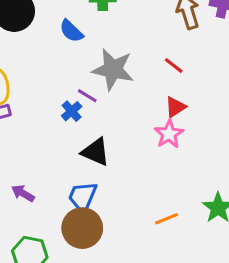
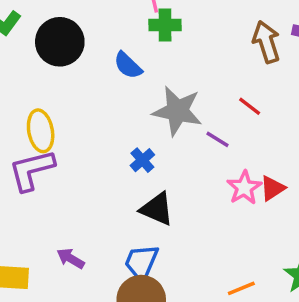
purple line: (87, 96) -> (217, 139), moved
red triangle: (175, 107) -> (272, 188), moved
blue cross: (72, 111) -> (142, 160), moved

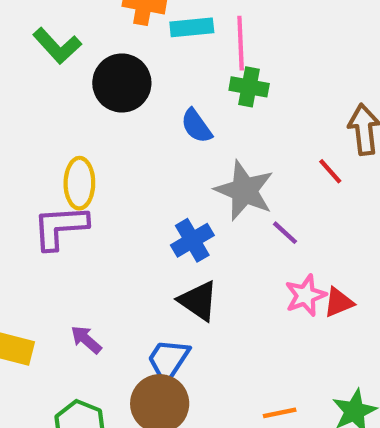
red line: (250, 106) -> (330, 171), moved
blue cross: (142, 160) -> (192, 240), size x1.4

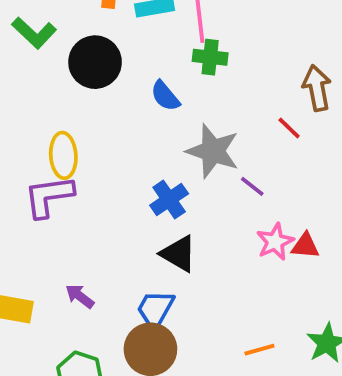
red triangle: (339, 302) -> (305, 246), turned 32

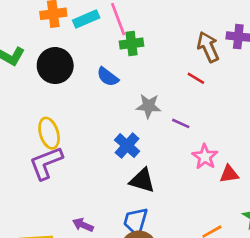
gray star: (213, 151) -> (149, 106), size x0.7
red triangle: (305, 246) -> (229, 174), moved

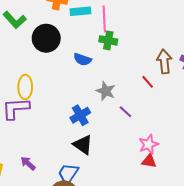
blue semicircle: (108, 77) -> (82, 59), turned -36
pink star: (205, 157) -> (149, 144), moved

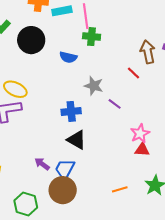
yellow ellipse: (25, 87) -> (15, 89), turned -60
blue cross: (80, 115) -> (71, 111), turned 30
purple arrow: (28, 163) -> (42, 164), moved

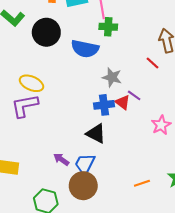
blue semicircle: (68, 57) -> (85, 49), size x1.5
blue cross: (71, 111) -> (104, 105), moved
red triangle: (142, 150) -> (123, 102), moved, turned 35

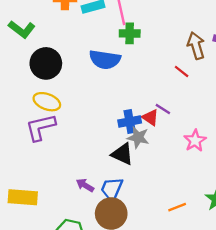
black circle: (46, 32) -> (46, 63), moved
gray star: (112, 77) -> (138, 137), moved

